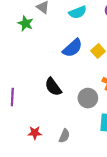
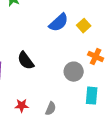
black semicircle: (53, 87) -> (26, 61), moved

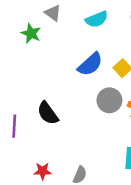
gray circle: (74, 72) -> (109, 100), moved

